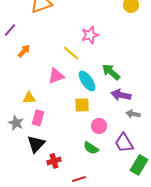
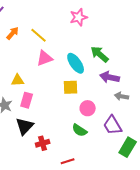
yellow line: (71, 53) -> (39, 35), moved

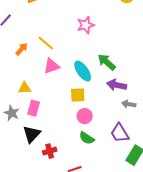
orange arrow: (13, 33) -> (22, 49), moved
pink circle: (88, 108) -> (85, 116), moved

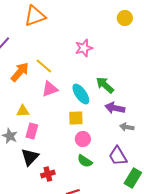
orange arrow: (22, 49) -> (20, 72), size x1.5

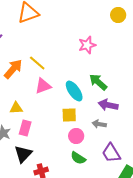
pink star: (84, 48) -> (87, 45), moved
gray arrow: (127, 127) -> (99, 124), moved

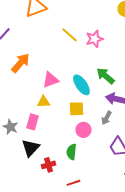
yellow line: (37, 63) -> (69, 35), moved
yellow triangle: (16, 108) -> (43, 102), moved
gray arrow: (99, 124) -> (106, 118), turned -72
green semicircle: (78, 158) -> (71, 152), moved, turned 63

